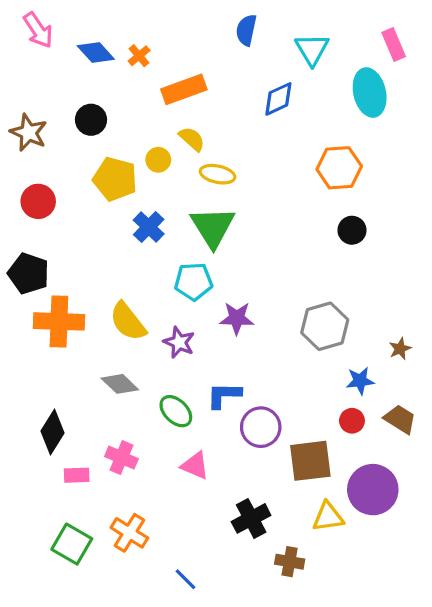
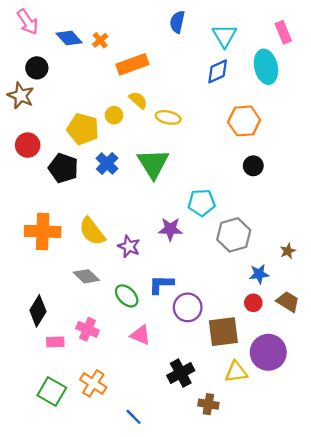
blue diamond: (278, 99) -> (218, 71), moved
black circle: (91, 120) -> (37, 68), moved
yellow ellipse: (217, 174) -> (168, 117), moved
black pentagon: (29, 273) -> (63, 168), moved
cyan pentagon: (193, 281) -> (201, 203), moved

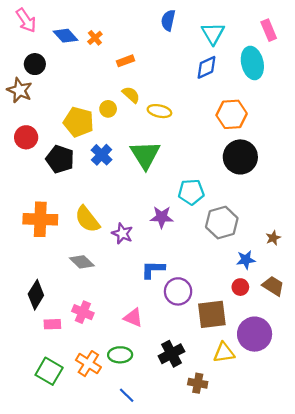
orange rectangle: (132, 64) -> (126, 61), size x0.6
black circle: (253, 166) -> (240, 157), size x1.8
green ellipse: (127, 296) -> (120, 355), moved, turned -45

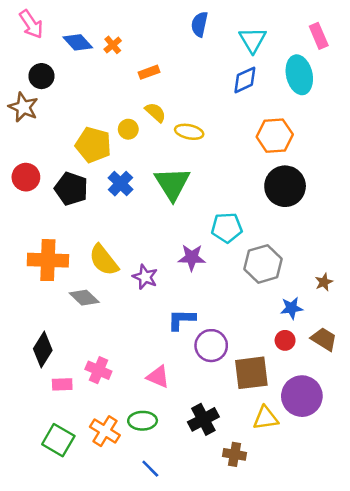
red circle: (26, 137) -> (26, 177), moved
gray diamond: (82, 262) -> (84, 298), moved

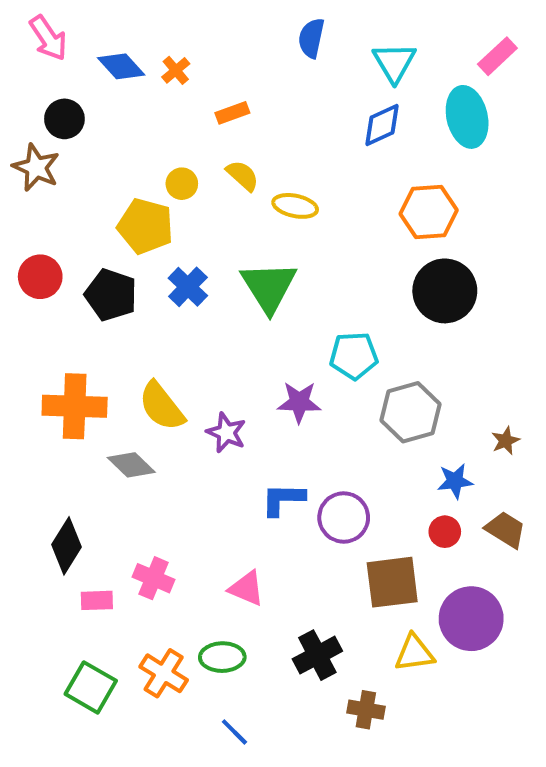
pink rectangle: (319, 36) -> (497, 56), turned 70
yellow circle: (128, 129) -> (182, 184), moved
purple circle: (211, 346) -> (344, 517), moved

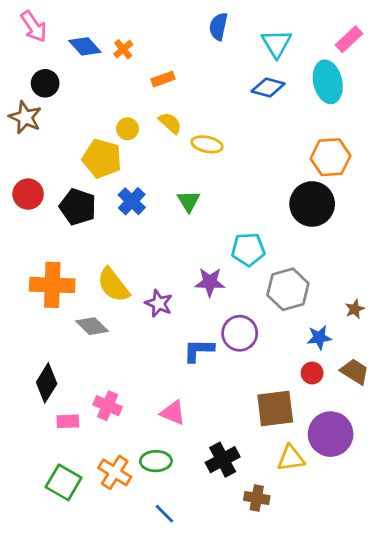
blue diamond: (382, 125) -> (268, 88), turned 40
orange hexagon: (429, 212) -> (331, 157), moved
green triangle: (269, 287) -> (189, 201), size x0.6
purple circle: (344, 517) -> (240, 333), moved

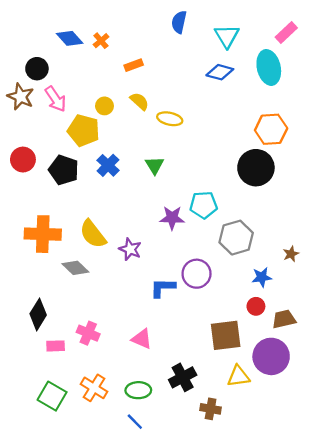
pink arrow: (34, 26) -> (56, 99), moved
purple star: (210, 282) -> (172, 218), moved
brown trapezoid: (355, 372) -> (284, 319), moved, turned -45
green ellipse: (156, 461) -> (138, 390), moved

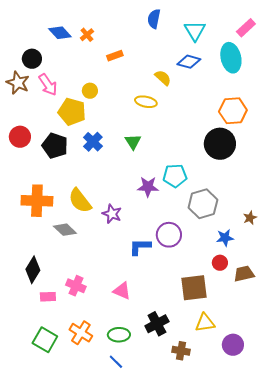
yellow semicircle: (139, 101) -> (163, 78), moved
purple circle: (271, 356) -> (233, 345), moved, size x0.7

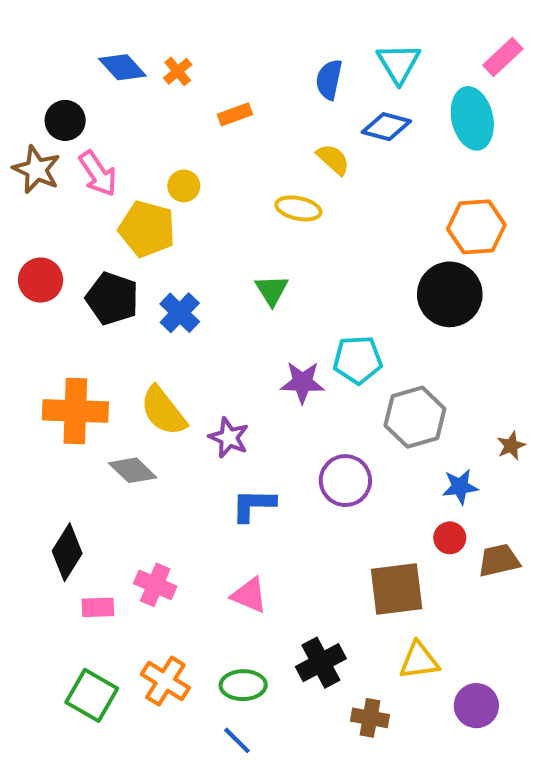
blue semicircle: (154, 19) -> (329, 80), moved
blue cross: (93, 142) -> (180, 313), moved
blue L-shape: (140, 247) -> (253, 505), moved

